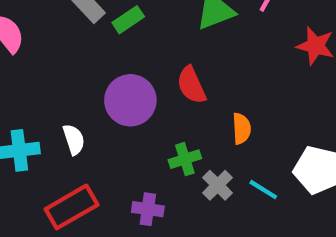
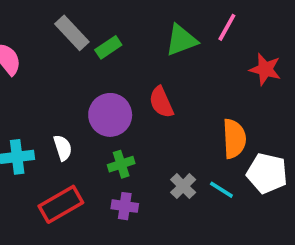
orange semicircle: (241, 129) -> (234, 139), moved, size x1.5
green cross: (185, 159) -> (121, 164), moved

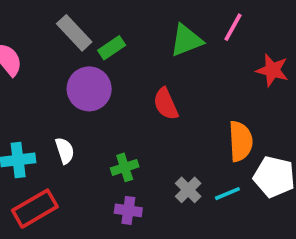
purple circle: (110, 115) -> (89, 89), moved
cyan line: (221, 190) -> (227, 194), turned -55
red rectangle: (61, 204) -> (35, 209), moved

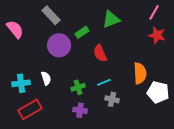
pink line: (233, 27) -> (154, 12), moved
green rectangle: (112, 48) -> (82, 32), moved
gray cross: (188, 190) -> (112, 99), turned -32
cyan line: (227, 194) -> (104, 82), moved

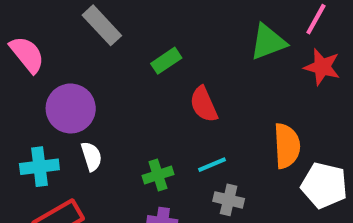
green triangle: (111, 19) -> (268, 42), moved
purple circle: (59, 45) -> (71, 108), moved

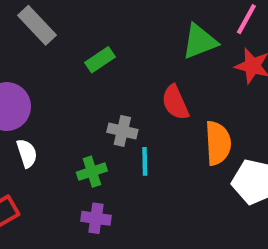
red semicircle: (204, 104) -> (175, 102), moved
cyan line: (212, 165) -> (145, 161), turned -68
gray cross: (229, 200) -> (122, 131), moved

